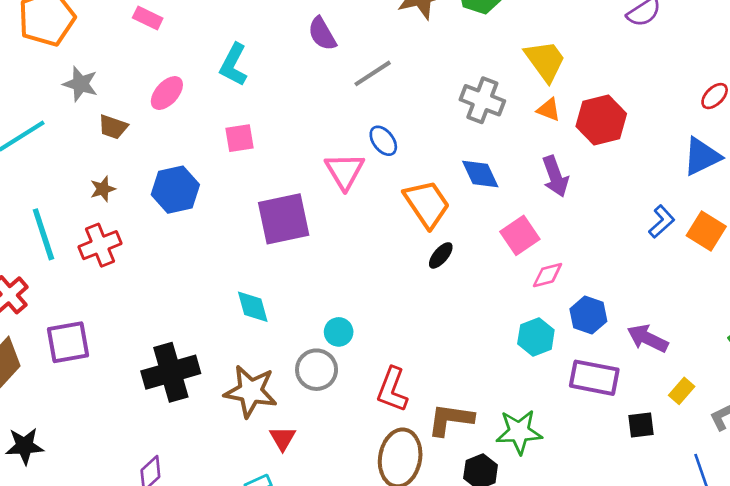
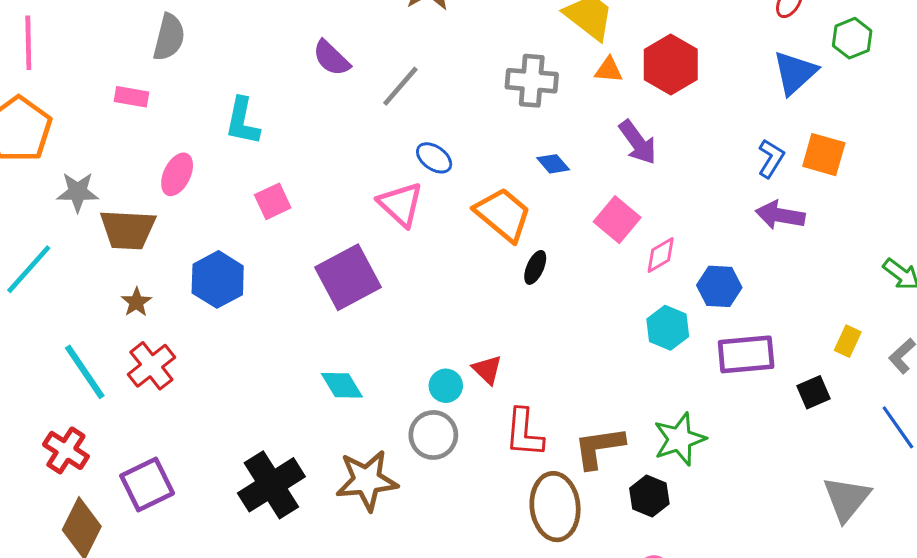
brown trapezoid: (113, 127) -> (128, 230), size x1.6
blue diamond: (480, 174) -> (553, 164), size x0.7
purple arrow: (648, 338) -> (780, 215), moved
red triangle: (283, 438) -> (487, 370), moved

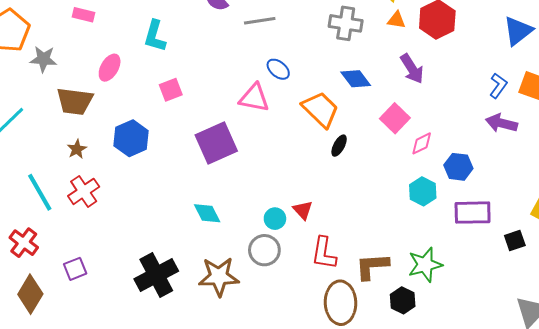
gray line: (400, 86) -> (260, 21), turned 36
blue diamond: (553, 164) -> (356, 79), size x1.4
gray star: (78, 192) -> (43, 59), moved
pink triangle: (401, 204) -> (254, 98), turned -36
purple square: (147, 485) -> (75, 269), size x0.7

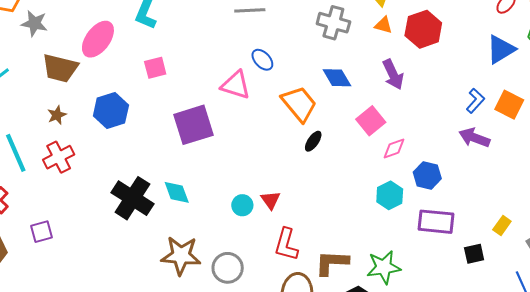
pink ellipse: (110, 68) -> (98, 39), size x1.4
gray circle: (264, 250) -> (228, 268), moved
black cross: (156, 275) -> (133, 198), moved, turned -36

